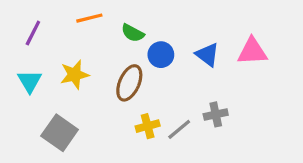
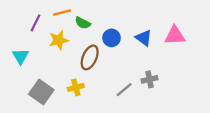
purple line: (33, 33) -> (36, 23), moved
green semicircle: (133, 33) -> (83, 23), moved
yellow star: (74, 75) -> (59, 40), moved
yellow cross: (148, 126) -> (76, 87), moved

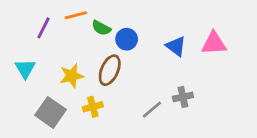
blue circle: (112, 38) -> (127, 39), moved
yellow star: (59, 40) -> (72, 76), moved

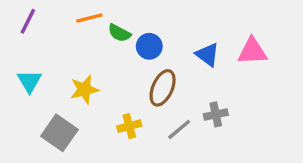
purple line: (44, 28) -> (28, 21), moved
brown ellipse: (110, 70) -> (163, 88), moved
yellow cross: (93, 107) -> (129, 126), moved

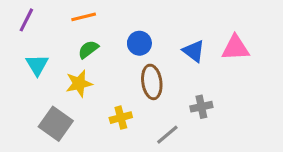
green semicircle: (119, 33) -> (88, 49), moved, turned 115
cyan triangle: (29, 81) -> (37, 65), moved
brown ellipse: (163, 88) -> (152, 82), turned -32
gray line: (179, 129) -> (167, 135), moved

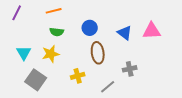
green semicircle: (88, 49) -> (57, 32), turned -136
cyan triangle: (37, 65) -> (24, 53), moved

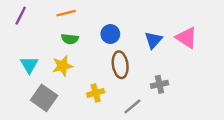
pink triangle: (152, 31) -> (186, 38), turned 36
blue triangle: (125, 33) -> (153, 40), turned 35

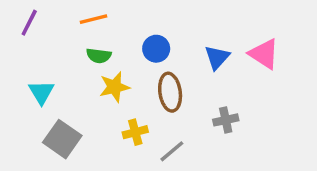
yellow star: (62, 66) -> (114, 87), moved
gray line: (132, 106) -> (172, 151), moved

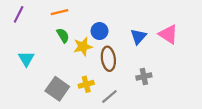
green semicircle: (99, 56) -> (63, 35), turned -128
yellow star: (114, 87) -> (83, 47), moved
gray square: (62, 139) -> (57, 89), moved

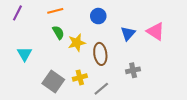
blue circle: (100, 31) -> (98, 16), moved

